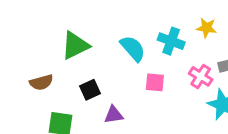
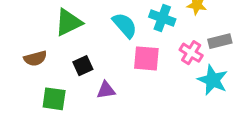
pink square: (155, 82) -> (146, 58), size x1.4

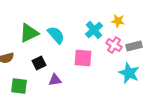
cyan cross: (162, 18) -> (94, 30), turned 30
cyan semicircle: (125, 25) -> (56, 35), moved
pink cross: (191, 53) -> (114, 45), moved

